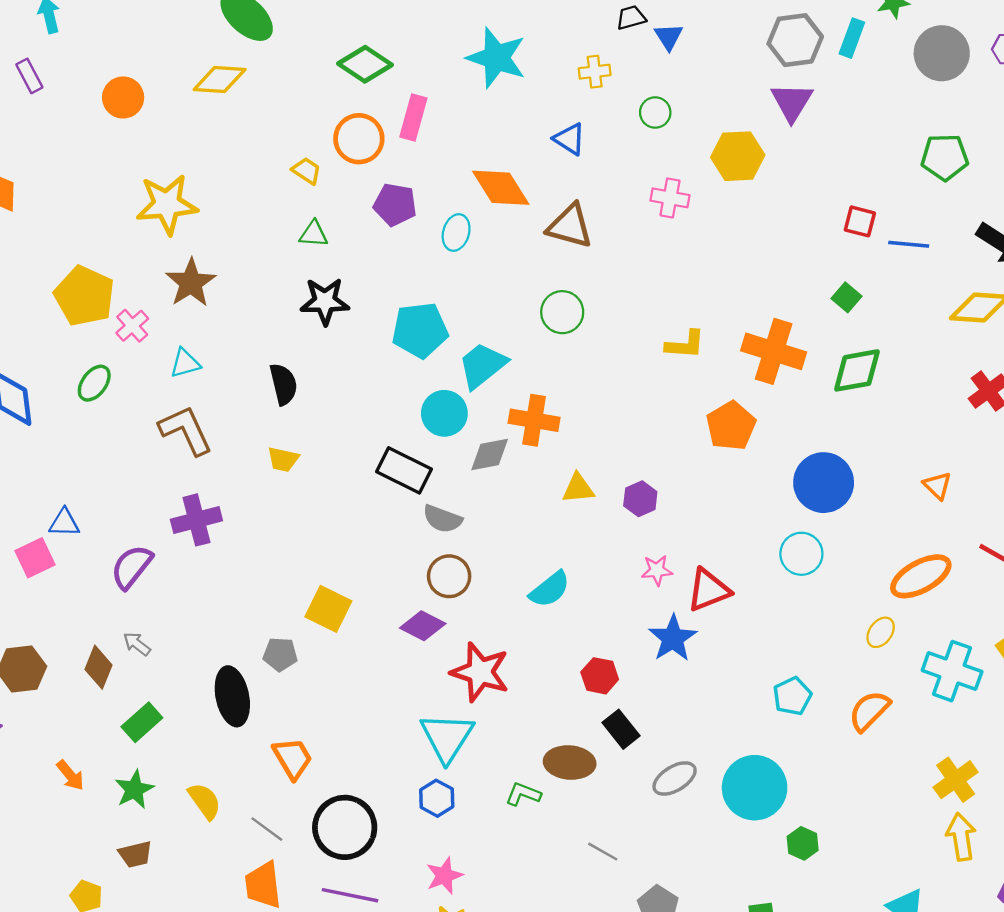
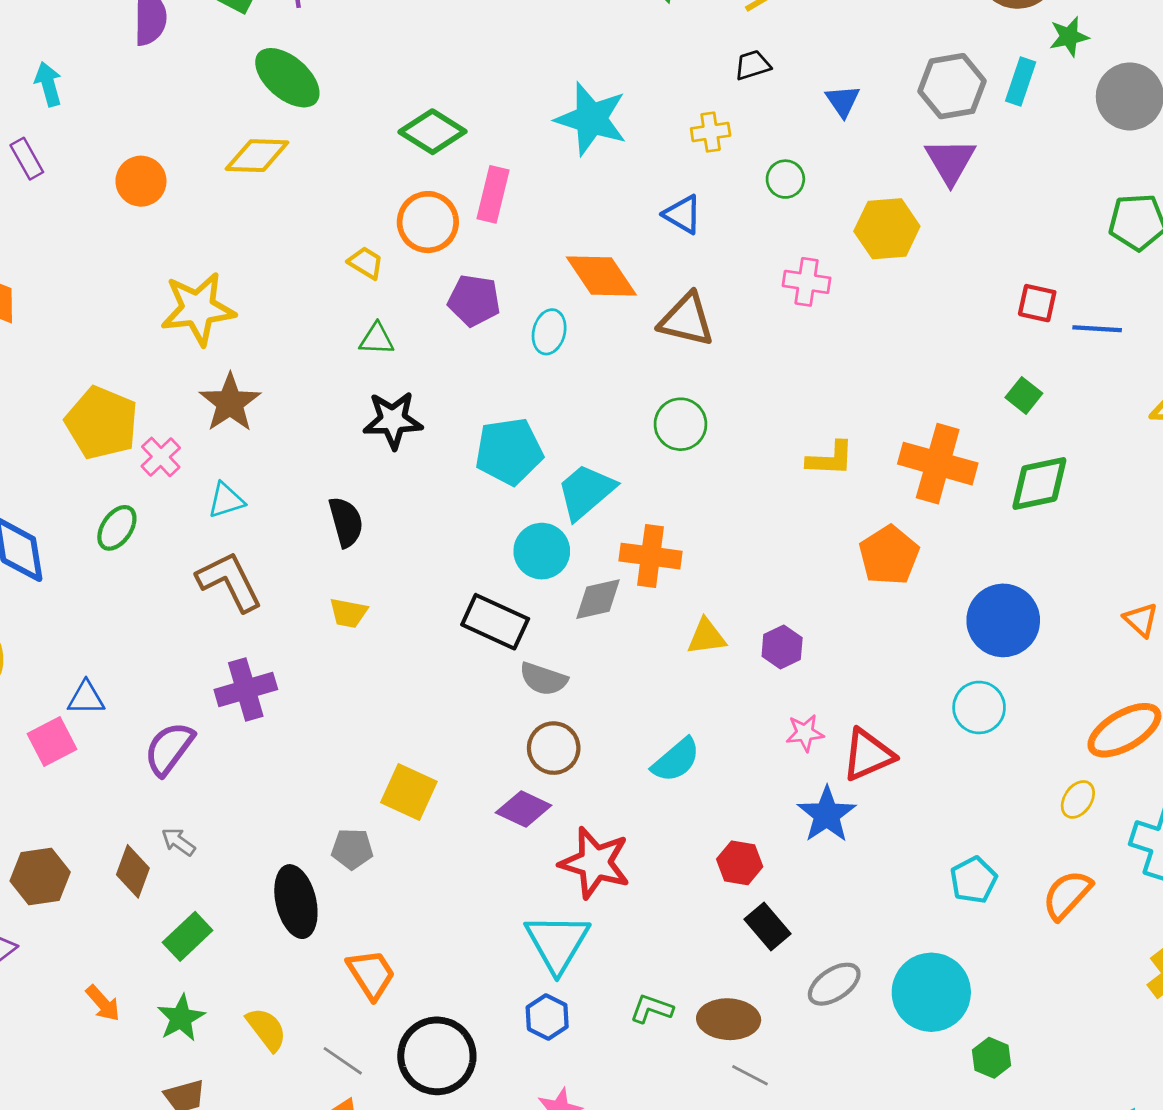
blue triangle: (669, 37) -> (843, 101), moved
brown ellipse: (570, 763) -> (729, 1019), moved

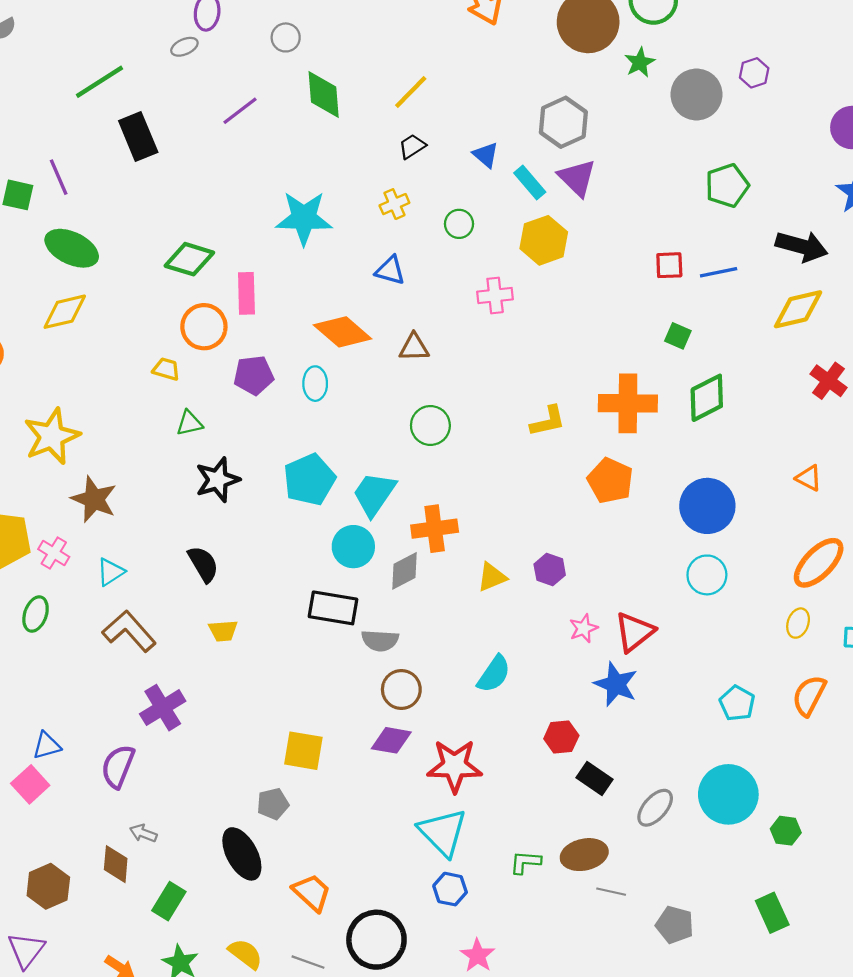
cyan rectangle: (1021, 82) -> (530, 183), moved, turned -44
brown triangle: (686, 320) -> (414, 347), size x0.7

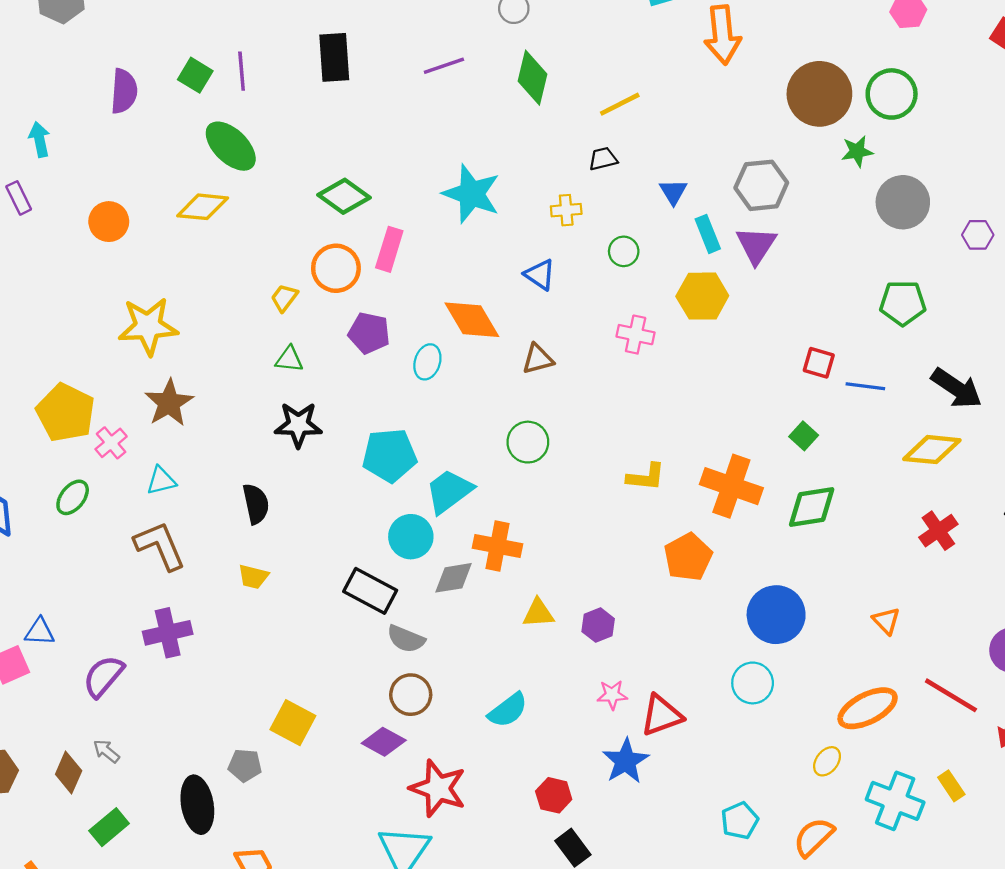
purple hexagon: (754, 73) -> (978, 235), moved
brown triangle: (414, 347) -> (538, 359), turned -32
yellow trapezoid: (166, 369) -> (284, 298), turned -88

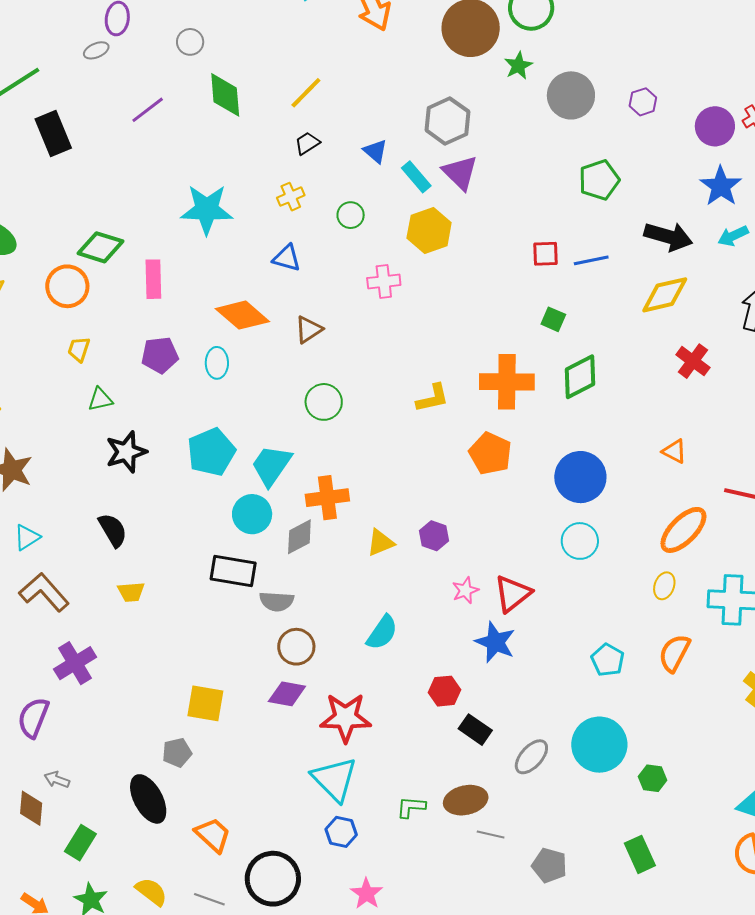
orange circle: (336, 268) -> (67, 286), moved

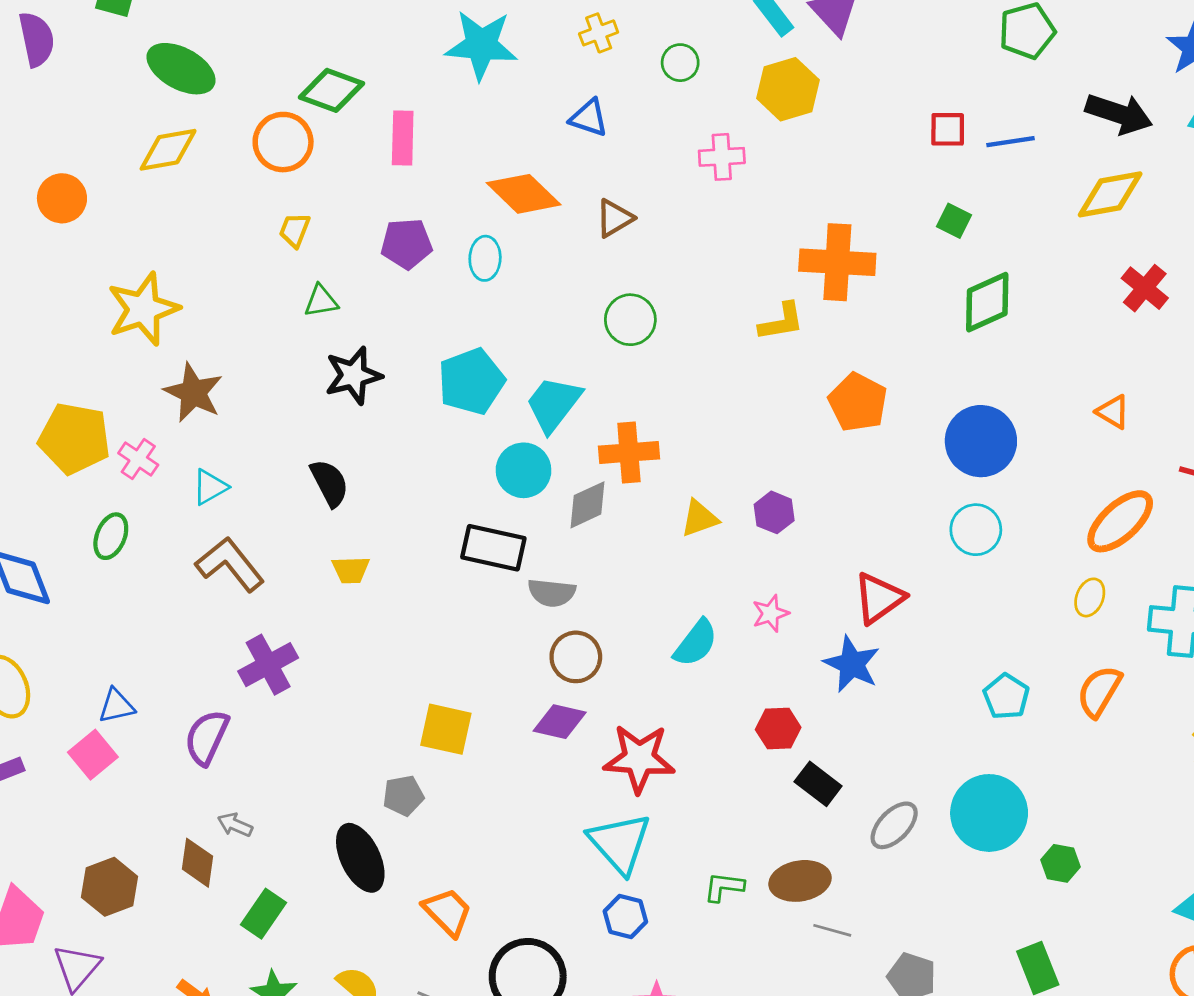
orange cross: (507, 382) -> (837, 262), moved
pink star: (465, 590) -> (770, 613), moved

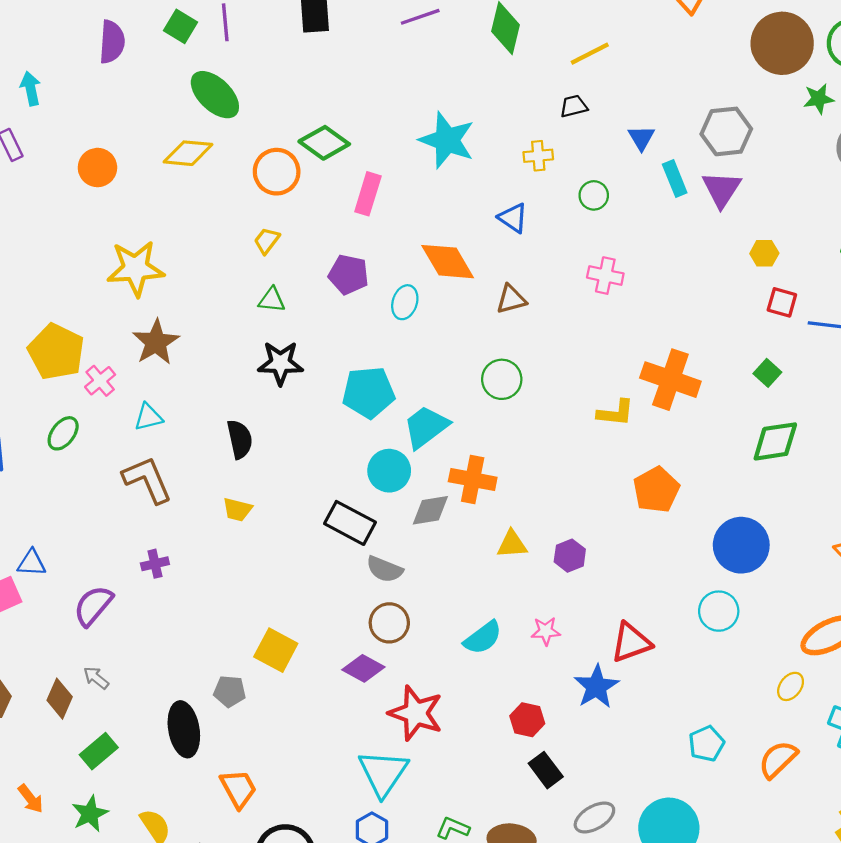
yellow hexagon: (788, 89) -> (764, 253), moved, size x0.6
purple cross: (268, 665) -> (155, 564), size x0.6

